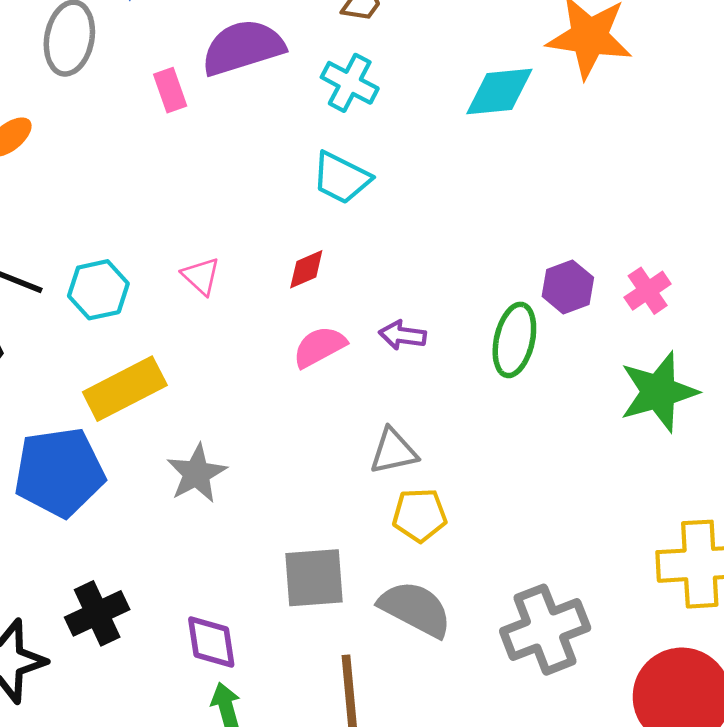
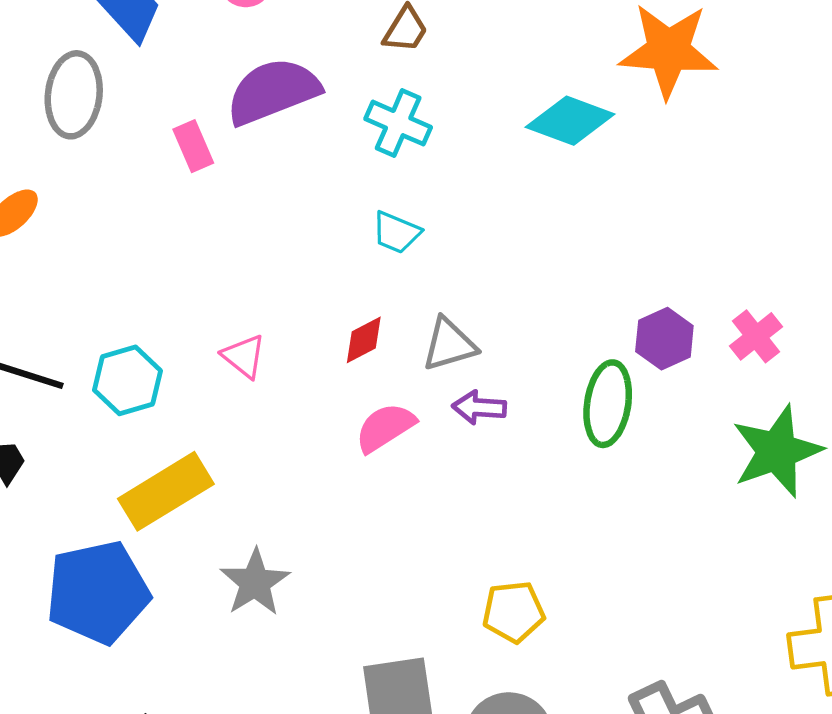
cyan diamond: (499, 91) -> (570, 121), turned 30
cyan trapezoid: (341, 178) -> (396, 232), size x0.7
gray triangle: (393, 451) -> (449, 344), moved

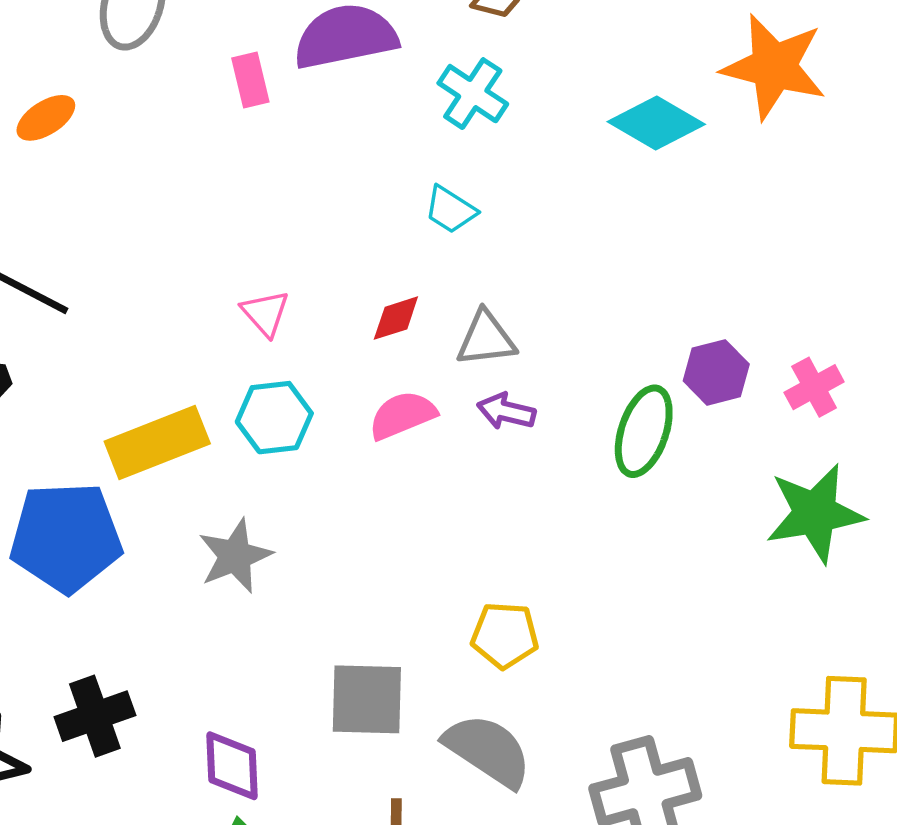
cyan hexagon: (127, 380) -> (274, 418), moved

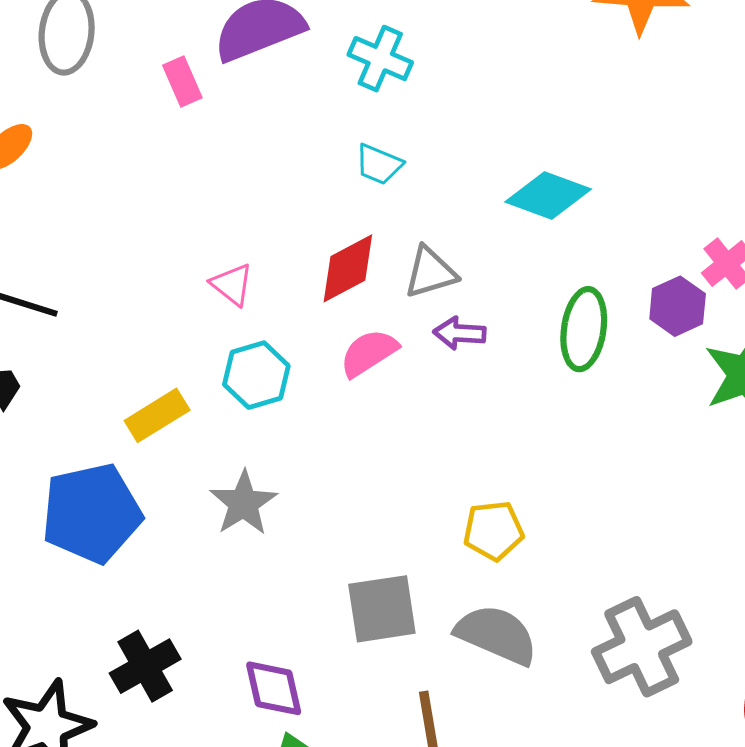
cyan diamond: (656, 123) -> (548, 195), moved
red diamond: (396, 318) -> (348, 268), size x1.5
purple hexagon: (716, 372) -> (678, 306), moved
yellow rectangle: (157, 442) -> (157, 415), size x0.7

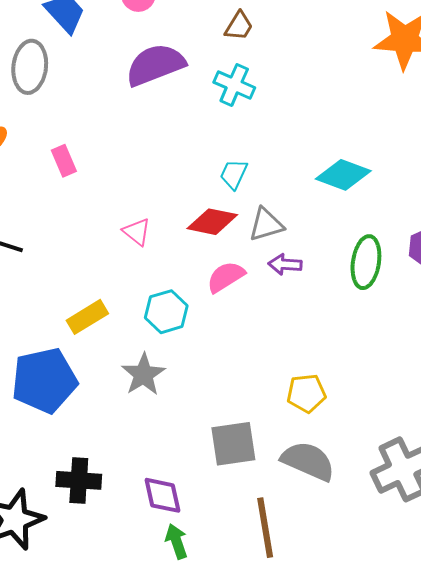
pink rectangle: (182, 82) -> (64, 161), moved
cyan trapezoid: (379, 164) -> (234, 174), moved, turned 92
red diamond: (348, 268) -> (212, 222), turned 39
cyan hexagon: (256, 375) -> (166, 312), moved
black cross: (145, 666) -> (79, 480), turned 33

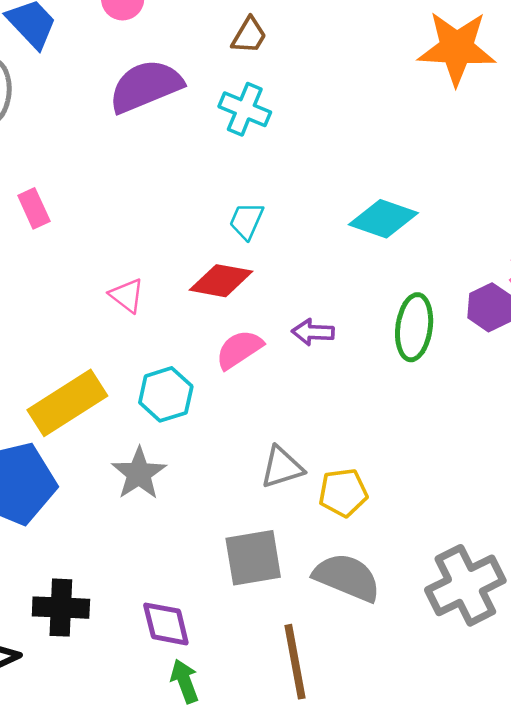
gray triangle: (266, 225) -> (282, 467), moved
yellow rectangle: (87, 317) -> (67, 403), size x1.5

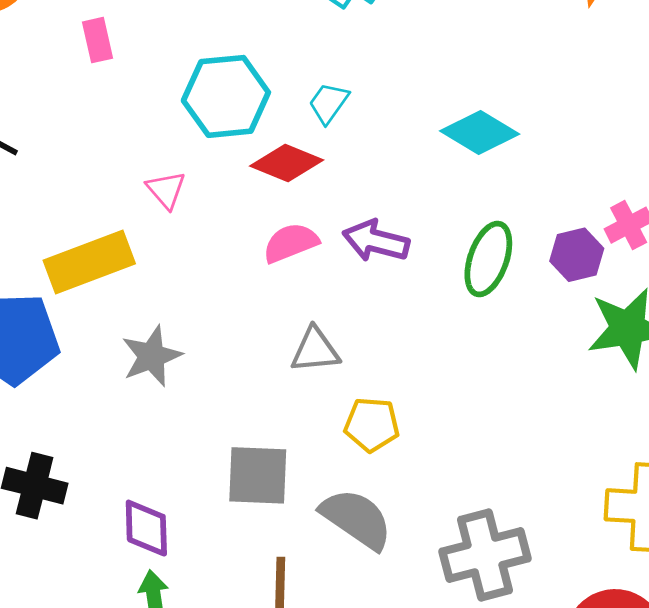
pink triangle: (127, 295) -> (166, 190), moved
purple arrow: (313, 332) -> (376, 241), size x1.4
cyan hexagon: (166, 394) -> (226, 96), moved, size x1.4
gray triangle: (282, 467) -> (315, 350), moved

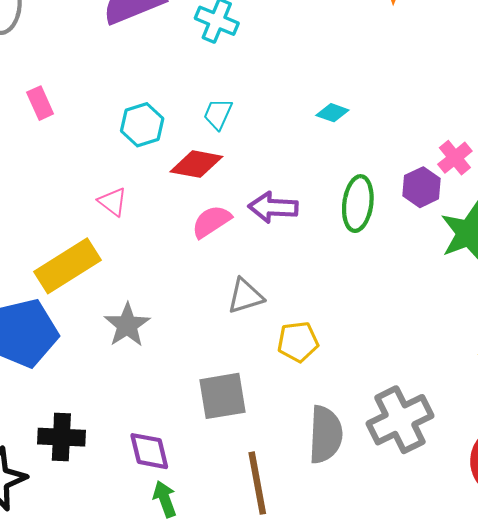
cyan hexagon: (226, 96) -> (142, 125), size x0.7
cyan diamond: (480, 133) -> (332, 113), size x0.6
gray semicircle: (356, 519) -> (326, 435), moved, turned 70

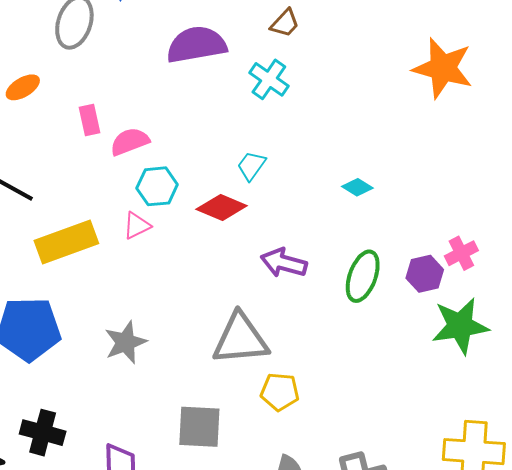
cyan hexagon: (142, 125) -> (157, 186), moved
pink triangle: (113, 202) -> (137, 226), turned 44
pink semicircle: (211, 222) -> (130, 142), moved
yellow rectangle: (68, 266) -> (66, 242), moved
gray triangle: (245, 296) -> (240, 339), size x1.6

